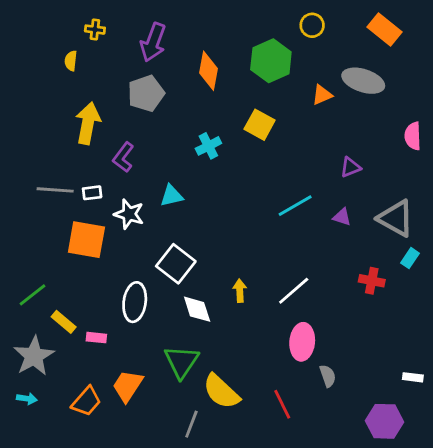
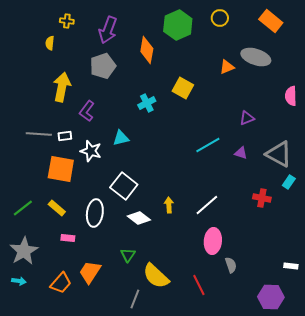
green hexagon: (271, 61) -> (178, 25), moved
white diamond: (197, 309) -> (139, 218), turned -35
yellow rectangle: (64, 322) -> (57, 208), moved
green triangle: (182, 362) -> (128, 255), size x0.6

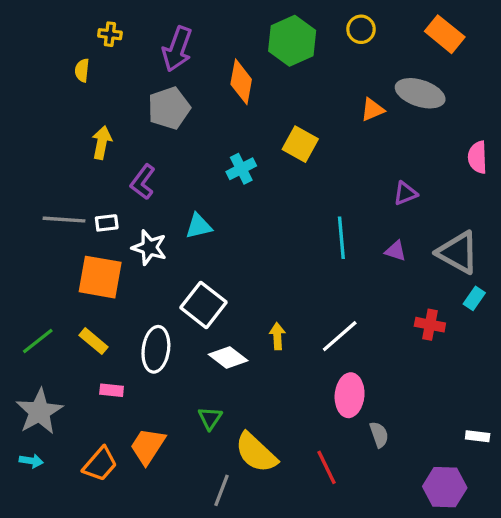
yellow arrow: (62, 87) -> (102, 142), size x0.7
cyan line: (208, 145) -> (341, 238), turned -65

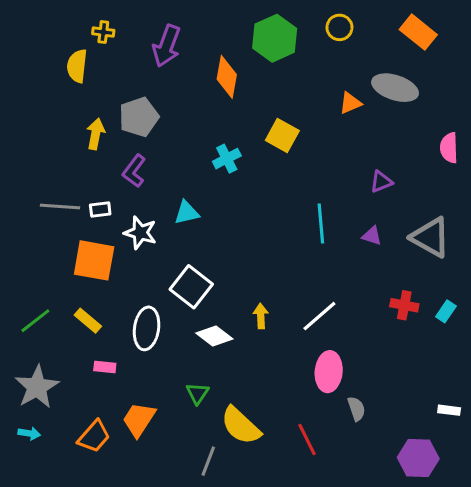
yellow semicircle: (82, 70) -> (77, 66), size x1.5
gray pentagon: (169, 108) -> (139, 117), moved
cyan rectangle: (474, 298) -> (446, 311), moved

